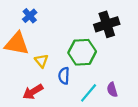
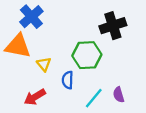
blue cross: (30, 16) -> (31, 17), size x1.5

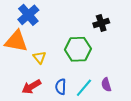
black cross: (113, 26) -> (101, 23), size x0.7
blue semicircle: (68, 80) -> (61, 87), moved

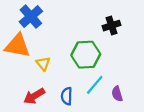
cyan line: (84, 88) -> (95, 85), moved

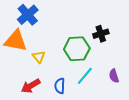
black cross: (111, 26) -> (101, 34), moved
purple semicircle: (117, 94) -> (114, 76), moved

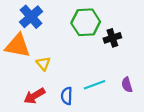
green hexagon: (77, 49) -> (86, 22), moved
cyan line: (85, 76) -> (95, 85), turned 30

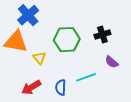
green hexagon: (86, 22) -> (67, 40), moved
purple semicircle: (127, 85) -> (112, 62), moved, turned -32

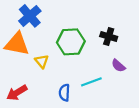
black cross: (102, 34) -> (109, 36), turned 35
red arrow: (31, 87) -> (17, 93), moved

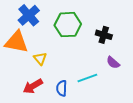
green hexagon: (71, 42) -> (68, 25), moved
red arrow: (17, 93) -> (33, 86), moved

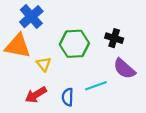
green hexagon: (68, 25) -> (74, 44), moved
purple semicircle: (113, 63) -> (124, 69), size x1.5

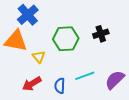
black cross: (114, 38) -> (101, 34), turned -35
purple semicircle: (124, 69) -> (115, 80), moved, turned 95

